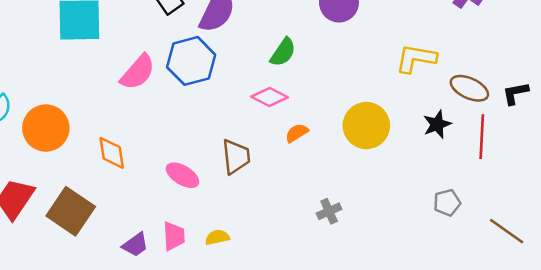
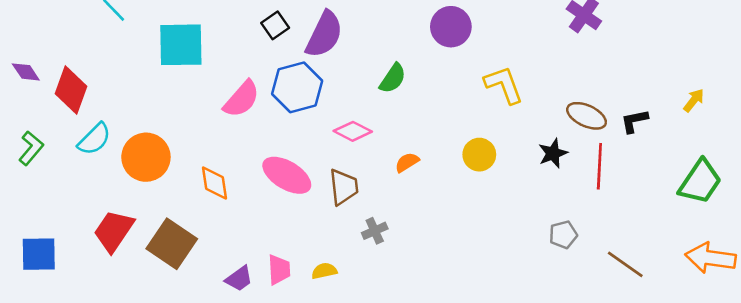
yellow L-shape: (416, 58) -> (504, 85), moved, turned 60
pink diamond: (269, 97) -> (353, 131), moved
yellow circle: (366, 126) -> (479, 155), size x0.7
pink ellipse: (182, 175) -> (287, 175), moved, size x1.4
gray cross: (329, 211) -> (375, 231), moved

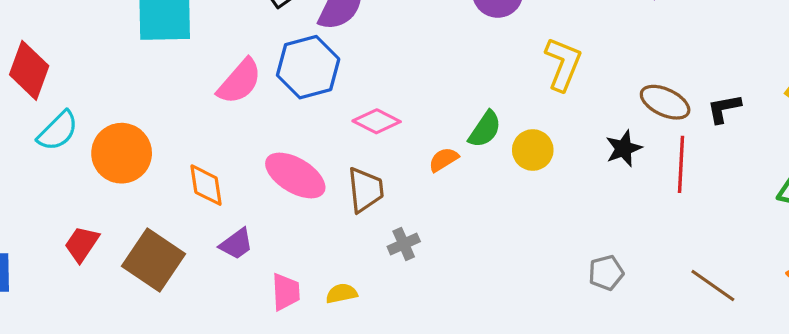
green semicircle: (393, 78) -> (485, 129), moved
yellow L-shape: (504, 85) -> (563, 64), turned 42
red trapezoid: (114, 231) -> (82, 244), size x0.7
gray pentagon: (563, 235) -> (606, 273), moved
purple trapezoid: (239, 279) -> (236, 244), moved

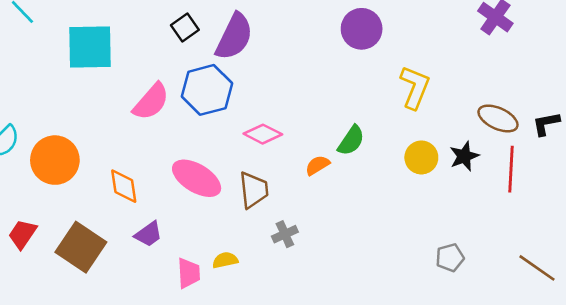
yellow circle: (533, 150) -> (421, 157), moved
yellow semicircle: (342, 293) -> (225, 260), moved

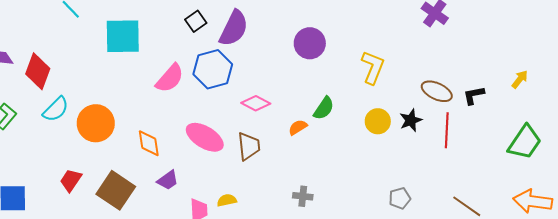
purple circle: (362, 29) -> (310, 43), moved
gray cross: (285, 234) -> (303, 196), moved, turned 30

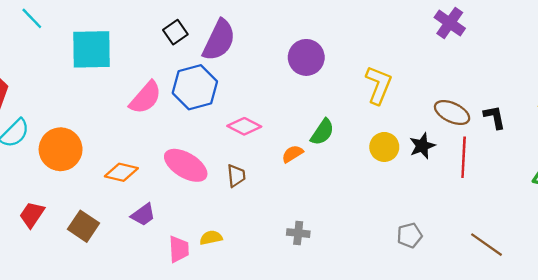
black L-shape: (474, 95) -> (495, 117), turned 90
orange diamond: (149, 143) -> (121, 172), turned -68
brown trapezoid: (249, 146) -> (236, 176), size x0.7
brown square: (116, 190) -> (84, 226), size x0.7

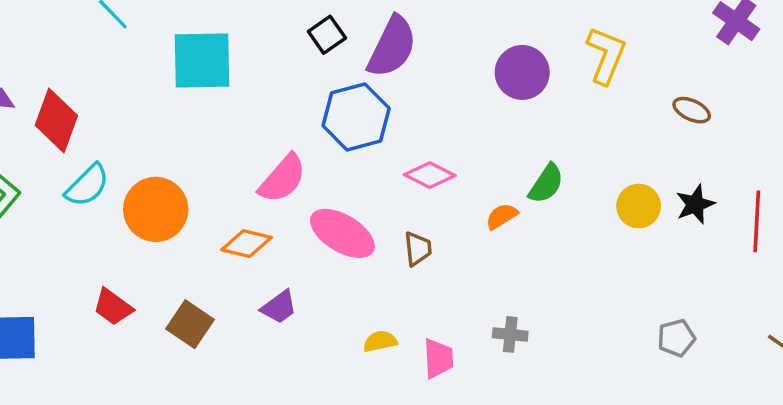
yellow L-shape: (379, 85) -> (606, 55), moved
pink semicircle: (145, 98) -> (282, 179), moved
brown ellipse: (452, 113) -> (692, 110), moved, size x0.7
red trapezoid: (32, 215) -> (113, 307), turned -88
pink trapezoid: (179, 249) -> (438, 358), moved

